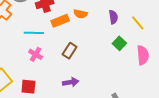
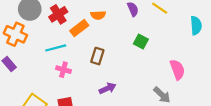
green square: (119, 43) -> (141, 41), moved
pink semicircle: (143, 55) -> (177, 70), moved

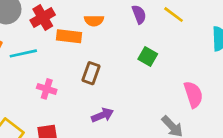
orange rectangle: (79, 28) -> (69, 36), turned 42
cyan line: (56, 48) -> (23, 53), moved

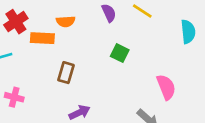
pink cross: (47, 89) -> (14, 97), moved

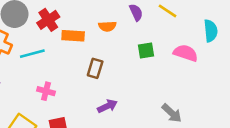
orange semicircle: (66, 21) -> (107, 26), moved
green square: (120, 53) -> (146, 50), turned -36
pink semicircle: (166, 87) -> (186, 53), moved, turned -50

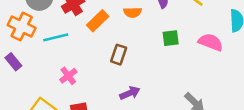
orange rectangle: (73, 36) -> (98, 21), turned -50
pink cross: (46, 91) -> (68, 76), turned 36

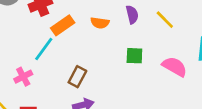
cyan line: (56, 37) -> (44, 49), moved, turned -50
brown rectangle: (119, 55) -> (77, 77), moved

